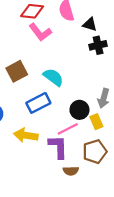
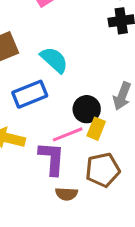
yellow rectangle: (96, 122) -> (96, 129), moved, turned 40

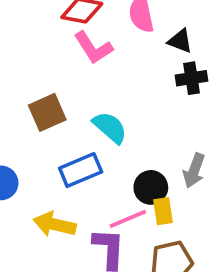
yellow rectangle: (96, 129) -> (163, 211), turned -30

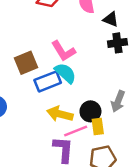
pink L-shape: (93, 48) -> (63, 51), moved
blue rectangle: (81, 170) -> (48, 81), moved
yellow arrow: (54, 224) -> (60, 114), moved

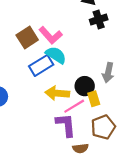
brown square: (26, 63) -> (27, 38), moved

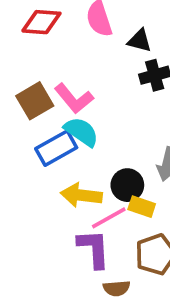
yellow rectangle: (94, 99) -> (142, 207), turned -56

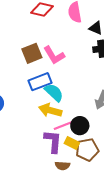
cyan semicircle: (81, 132) -> (54, 92), moved
black circle: (127, 185) -> (80, 126), moved
yellow rectangle: (142, 207) -> (72, 143), moved

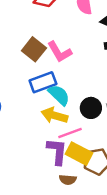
brown square: (32, 53) -> (34, 49), turned -30
black circle: (80, 126) -> (91, 108), moved
yellow rectangle: (72, 143) -> (79, 154), size x1.5

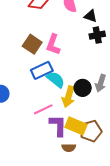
pink L-shape: (60, 52) -> (53, 44), turned 55
yellow arrow: (54, 115) -> (68, 97), moved, turned -85
pink line: (70, 133) -> (43, 109), moved

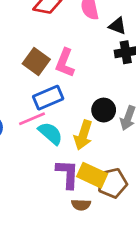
cyan semicircle: (56, 80) -> (50, 133), moved
black circle: (83, 88) -> (104, 110), moved
pink line: (43, 109) -> (32, 119), moved

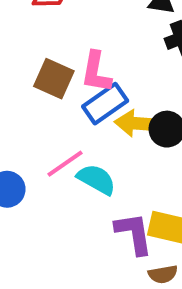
blue rectangle: (48, 98) -> (105, 104), moved
yellow arrow: (83, 135) -> (137, 123), moved, turned 88

